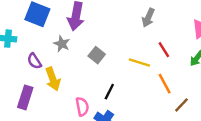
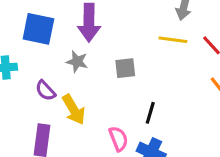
gray square: (97, 55) -> (125, 68), turned -35
yellow line: (139, 63) -> (173, 40), moved

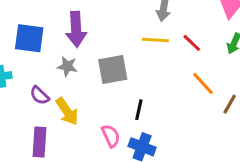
gray square: (125, 68) -> (113, 70), size x1.5

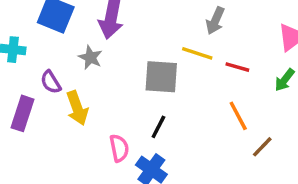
red line: (192, 43) -> (237, 67), turned -42
gray square: (113, 70) -> (161, 77), moved
purple rectangle: (39, 142) -> (22, 113), moved

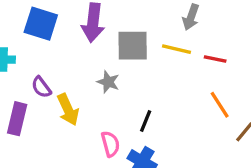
gray star: (90, 57) -> (108, 82), moved
gray square: (161, 77) -> (133, 46), moved

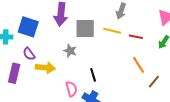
blue square: (41, 24) -> (28, 27), moved
yellow arrow: (68, 110) -> (45, 68), turned -60
black line: (146, 121) -> (93, 75), turned -40

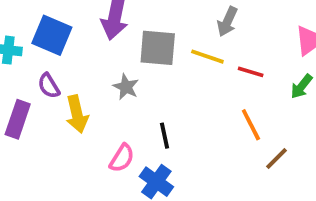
yellow arrow: (45, 68) -> (77, 114), turned 66
pink semicircle: (71, 89) -> (122, 158), turned 42

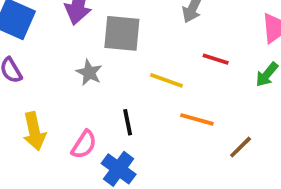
yellow line: (207, 57) -> (166, 80), moved
yellow arrow: (77, 114) -> (34, 131), moved
orange line: (251, 125) -> (197, 119), moved, turned -48

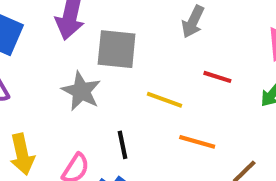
gray star: (89, 73) -> (81, 91), size x1.4

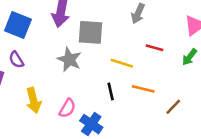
black line: (123, 145) -> (111, 92), moved

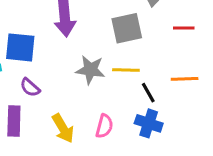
gray square: (91, 32) -> (127, 28), moved
yellow line: (122, 63) -> (126, 70), moved
blue cross: (91, 124) -> (149, 123), moved

